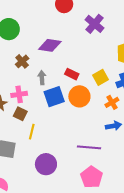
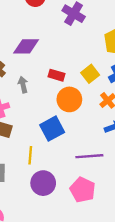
blue square: (54, 97) -> (52, 129), moved
yellow line: (32, 132) -> (30, 155), moved
pink pentagon: (92, 177) -> (83, 190), moved

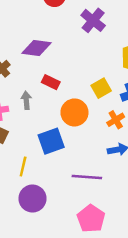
red rectangle: (57, 75) -> (51, 82), moved
gray arrow: (23, 85) -> (26, 100), moved
pink pentagon: (83, 190) -> (91, 219), moved

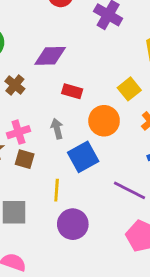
gray arrow: (26, 100) -> (57, 129), moved
purple line: (87, 177) -> (129, 190), turned 32

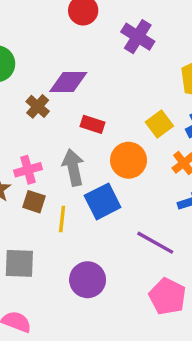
brown cross: (15, 85) -> (38, 106), moved
gray arrow: (57, 129) -> (73, 167), size x1.5
yellow line: (57, 190) -> (62, 219), moved

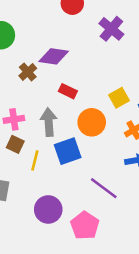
pink pentagon: (167, 296) -> (85, 226), moved

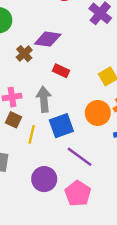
orange circle: (92, 122) -> (98, 113), moved
purple line: (104, 188) -> (80, 157), moved

